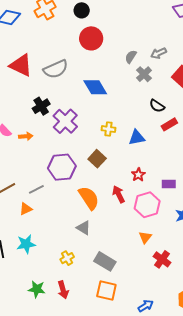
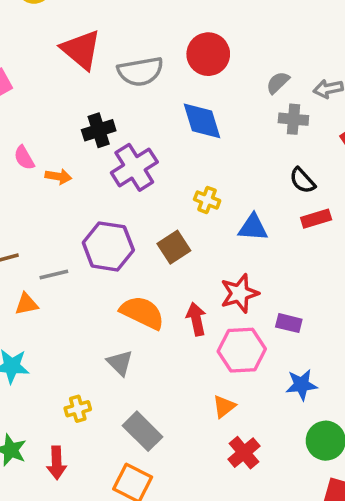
red circle: (91, 38) -> (208, 54), moved
gray cross: (144, 74) -> (293, 119), turned 35
red star: (138, 175) -> (240, 293), size x1.5
orange semicircle: (89, 198) -> (142, 313), turned -45

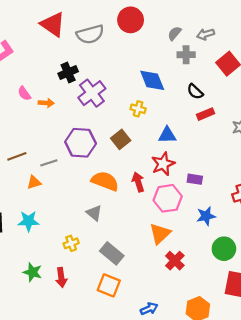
blue diamond: (202, 121) -> (152, 80), moved
blue triangle: (253, 227) -> (167, 135), moved
orange triangle: (224, 406) -> (160, 234), size x1.5

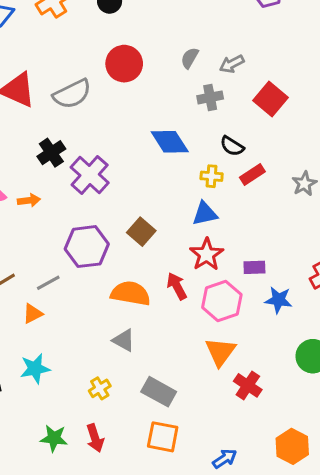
gray semicircle: (175, 33) -> (190, 58), moved
yellow cross: (138, 109) -> (212, 176), moved
blue star: (206, 216) -> (279, 300), moved, turned 30

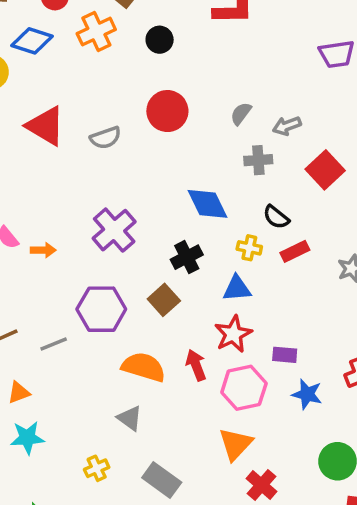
gray semicircle: (72, 94) -> (105, 138), size x0.7
black cross: (51, 153) -> (187, 257), moved
orange triangle: (33, 314) -> (19, 393), moved

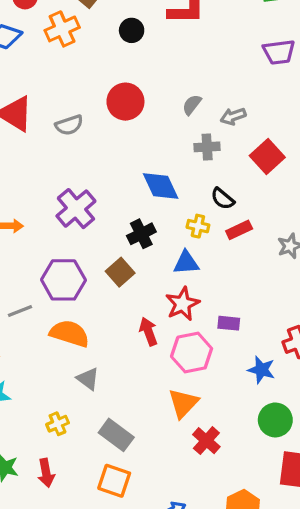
black circle: (160, 40) -> (132, 30), moved
orange semicircle: (144, 367) -> (70, 333), moved
blue star: (307, 394) -> (261, 370), moved

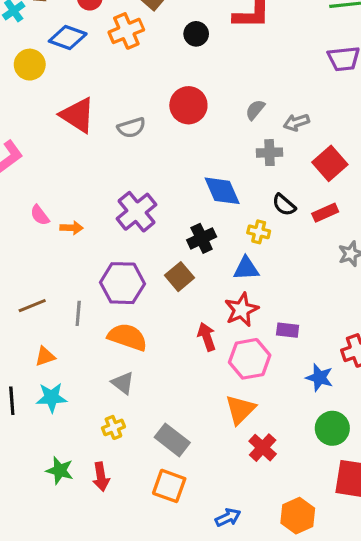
red rectangle: (239, 230) -> (325, 213), moved
gray line: (20, 311) -> (78, 313), turned -65
gray triangle: (88, 379) -> (123, 383), moved

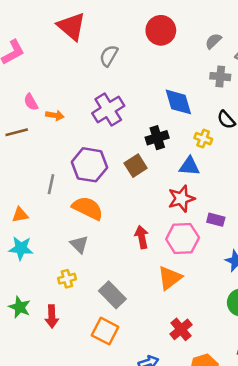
gray semicircle: (131, 128) -> (109, 56), moved, turned 130
brown line: (32, 306) -> (17, 132), moved
red arrow: (207, 337) -> (142, 237), moved
red cross: (263, 448) -> (181, 329), moved

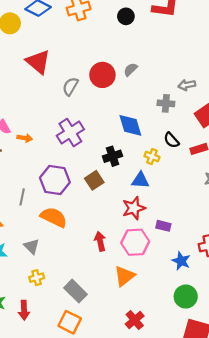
red circle: (161, 30) -> (102, 75), moved
gray semicircle: (213, 41) -> (131, 70), moved
gray triangle: (79, 244) -> (32, 246), moved

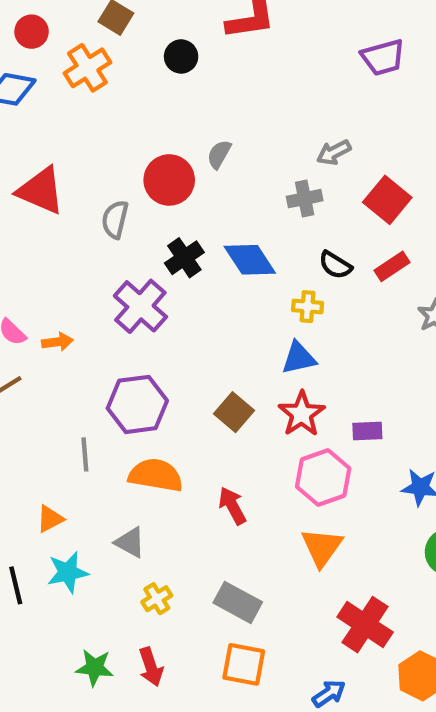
black cross: (112, 156) -> (184, 258), moved
brown square: (94, 180) -> (234, 412), moved
red arrow: (100, 241) -> (232, 506), moved
red cross: (135, 320) -> (365, 625), size x1.4

